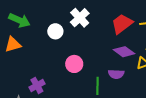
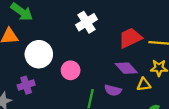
white circle: (55, 31) -> (39, 54), moved, size x1.6

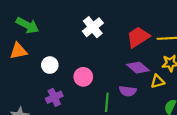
white circle: (39, 54) -> (50, 65), size x0.6
purple cross: (26, 85) -> (54, 97), moved

